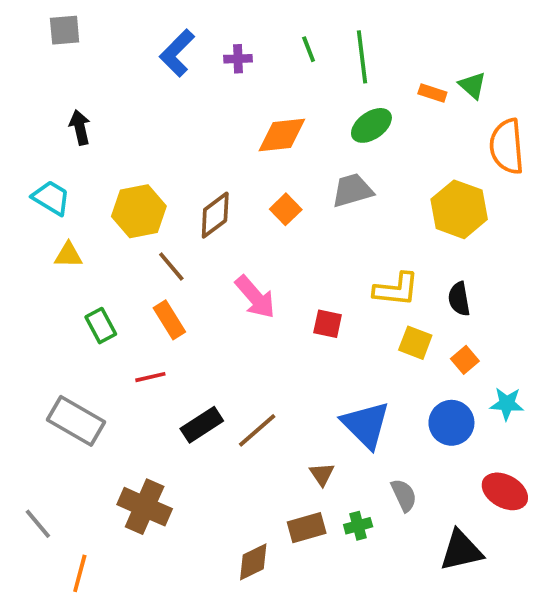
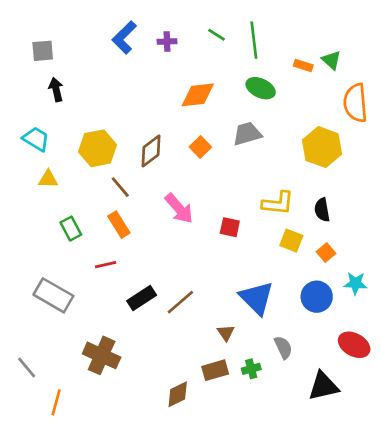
gray square: (65, 30) -> (43, 51), moved
green line: (309, 49) -> (216, 35), turned -36
green ellipse: (371, 125) -> (261, 88), turned 60

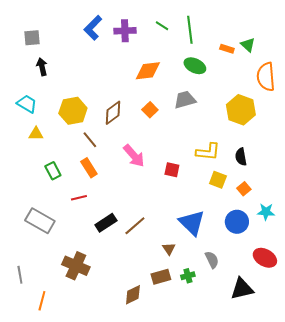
purple cross: (167, 41) -> (125, 31), size x1.5
gray line: (27, 368) -> (20, 275), turned 30

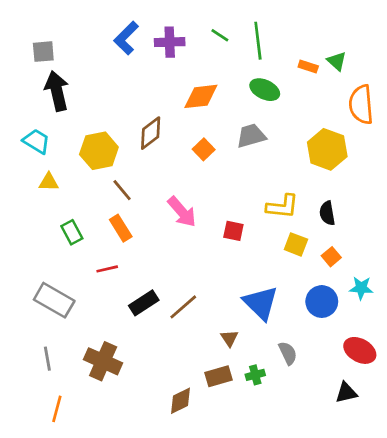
black arrow: (42, 67) -> (57, 91), size x1.6
brown diamond: (113, 113) -> (151, 133), moved
gray line: (20, 275) -> (47, 359), moved
black triangle: (242, 289) -> (346, 393), moved, size x0.7

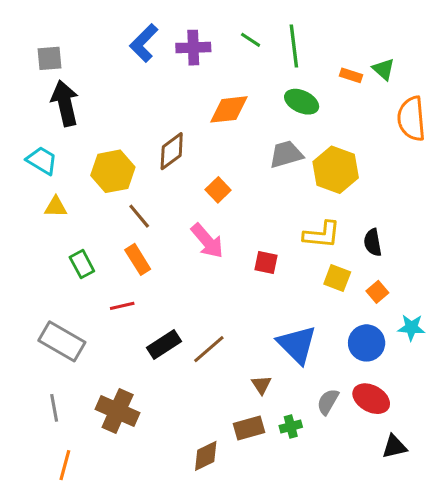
orange square: (204, 149) -> (218, 190), moved
yellow hexagon: (327, 149) -> (336, 170), moved
red ellipse: (360, 350) -> (371, 399), moved
gray semicircle: (288, 353) -> (328, 402), turned -125

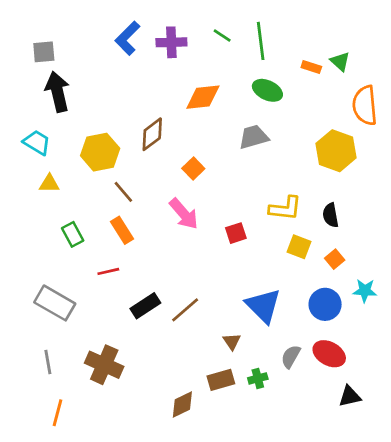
yellow hexagon: (336, 170) -> (336, 151), moved
red square: (266, 263) -> (236, 233), turned -30

